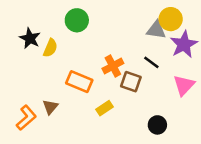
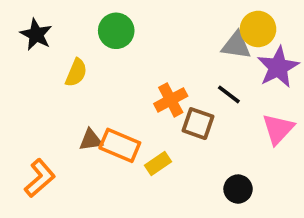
black star: (30, 38) -> (36, 34), moved
orange rectangle: (79, 82) -> (120, 145), moved
brown triangle: (50, 107) -> (91, 140), moved, turned 42

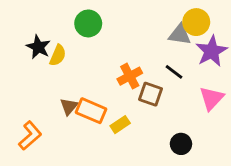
black star: (36, 34) -> (38, 47), moved
brown triangle: (91, 140) -> (69, 107), turned -42

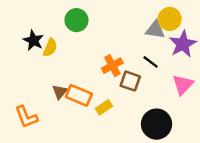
orange L-shape: (30, 136) -> (26, 117), turned 110
black circle: (181, 144) -> (157, 124), size x1.6

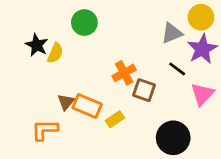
yellow circle: (170, 19) -> (201, 17), moved
gray triangle: (155, 30) -> (172, 33), turned -30
black line: (151, 62) -> (177, 69), moved
orange L-shape: (26, 117) -> (45, 130), moved, turned 110

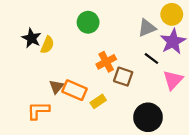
green circle: (84, 23) -> (88, 22), moved

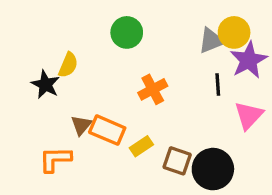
yellow circle: (172, 14) -> (234, 32), moved
black star: (31, 38) -> (45, 84), moved
black line: (151, 58) -> (218, 84), turned 49
brown square: (123, 77) -> (177, 161), moved

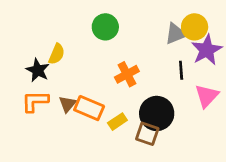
orange L-shape: (55, 159) -> (35, 101), moved
black circle: (213, 169) -> (157, 113), moved

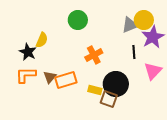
orange rectangle: (89, 108) -> (66, 80), turned -40
yellow rectangle: (117, 122) -> (95, 90), moved, turned 48

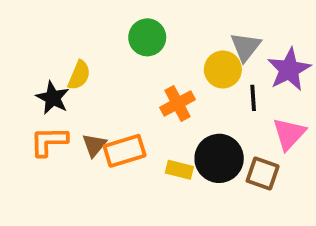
yellow circle: (144, 20) -> (223, 70), moved
gray triangle: (130, 25) -> (246, 47), turned -30
brown square: (109, 99) -> (263, 174), moved

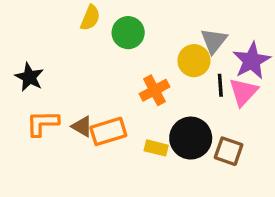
yellow semicircle: (79, 75) -> (90, 18), moved
black star: (53, 98) -> (29, 77), moved
pink triangle: (289, 134) -> (243, 92), moved
brown triangle: (94, 145) -> (82, 126), turned -40

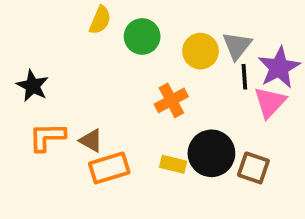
yellow circle: (194, 61) -> (201, 51), moved
black line: (220, 85) -> (244, 77), moved
orange rectangle: (108, 131) -> (109, 168), moved

